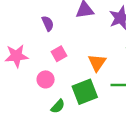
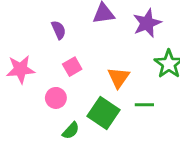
green square: (85, 92) -> (103, 113), turned -35

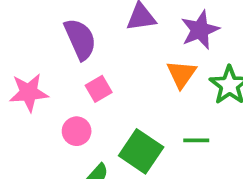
purple semicircle: (59, 30) -> (80, 39), size x1.6
orange triangle: (118, 78) -> (182, 74), moved

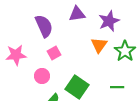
green line: (196, 140) -> (117, 87), moved

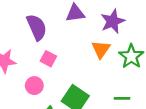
pink square: (54, 53) -> (48, 59), turned -32

